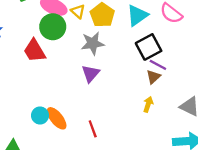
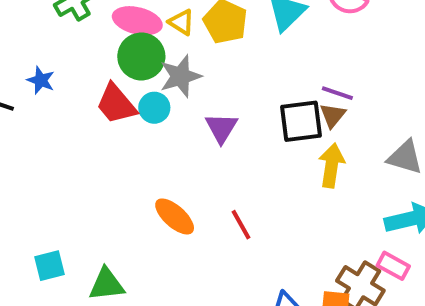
gray star: (93, 43) -> (180, 76), moved
black square: (149, 47) -> (301, 121), moved, turned 30
yellow arrow: (148, 104) -> (332, 165), size x1.5
cyan circle: (40, 115) -> (154, 108), moved

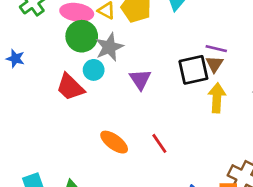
red trapezoid: (116, 104) -> (70, 87), moved

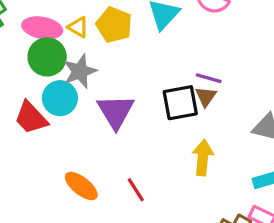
cyan circle: (94, 70) -> (60, 98), size x1.4
purple triangle: (140, 79) -> (116, 112), size x1.4
yellow arrow: (217, 98) -> (203, 158), moved

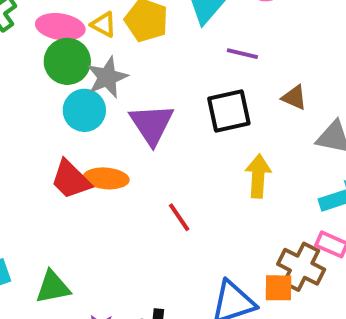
purple line: (209, 78) -> (242, 54), moved
brown triangle: (206, 97) -> (294, 98), moved, turned -40
red trapezoid: (31, 118) -> (71, 180), moved
orange ellipse: (81, 186) -> (106, 178), moved, turned -32

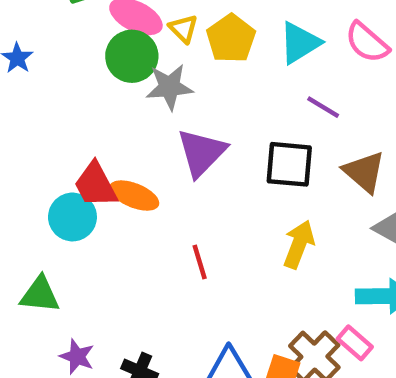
brown triangle: (294, 98) -> (364, 172), size x1.5
cyan circle: (84, 110) -> (72, 217), moved

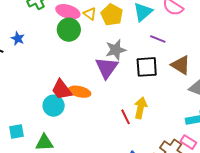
gray star: (169, 87) -> (116, 50), moved
yellow arrow: (299, 244) -> (141, 108), moved
red line: (200, 262) -> (126, 117), moved

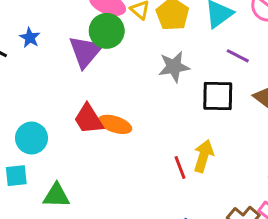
purple triangle: (107, 68) -> (85, 51), moved
cyan circle: (54, 106) -> (32, 138), moved

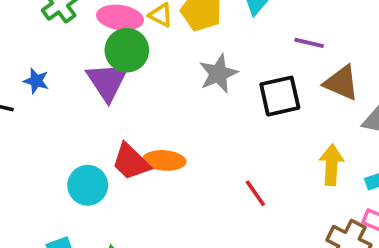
purple line: (238, 56) -> (309, 43), moved
cyan circle: (32, 138) -> (88, 185), moved
yellow arrow: (203, 156) -> (331, 165), moved

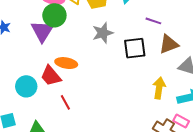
brown triangle: (341, 83) -> (169, 44), turned -50
orange ellipse: (164, 160) -> (66, 63), moved
red line: (255, 193) -> (65, 102), moved

